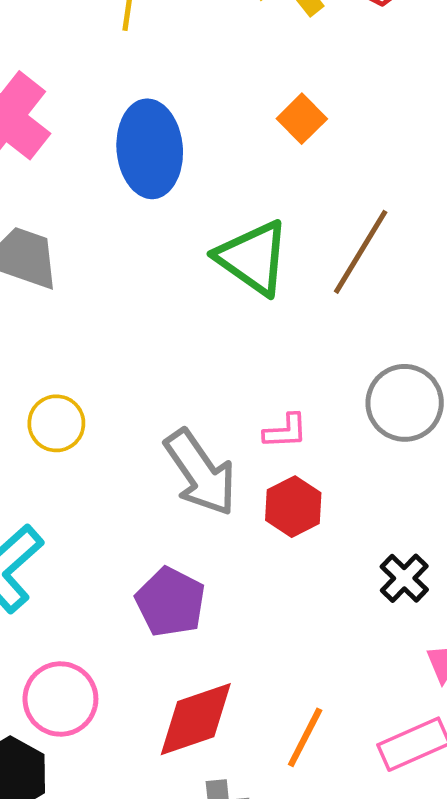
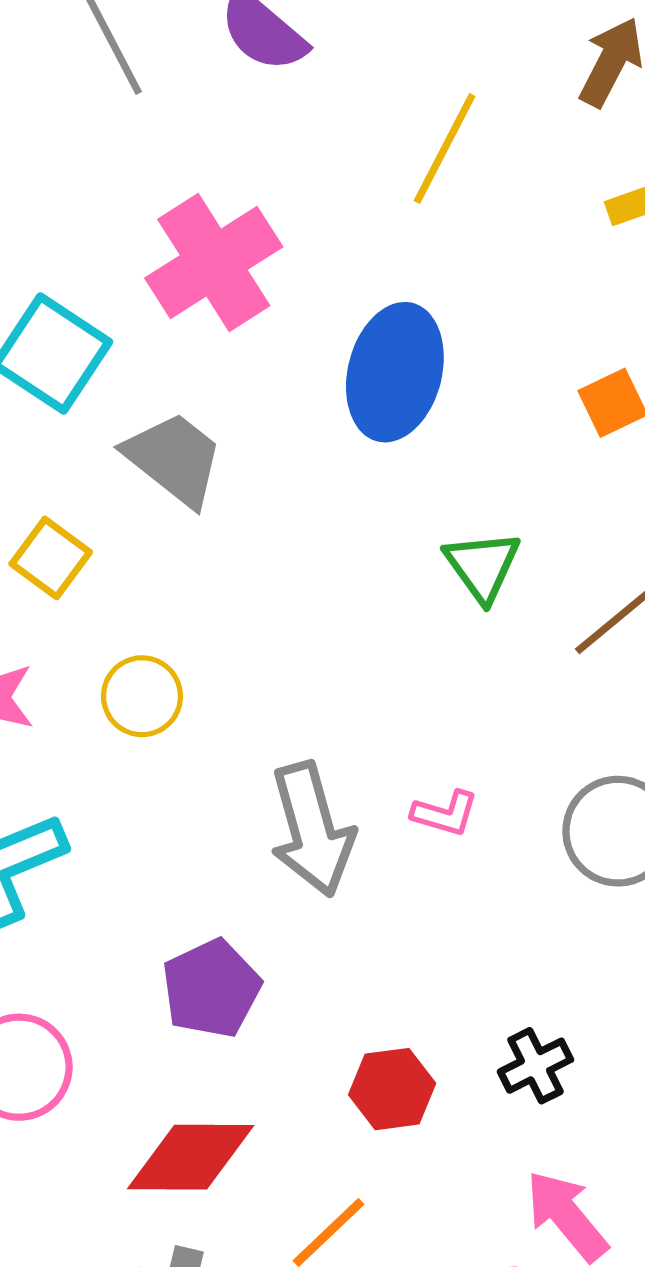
green triangle: (253, 258) -> (482, 566), size x0.7
red hexagon: (293, 507) -> (392, 1089), moved

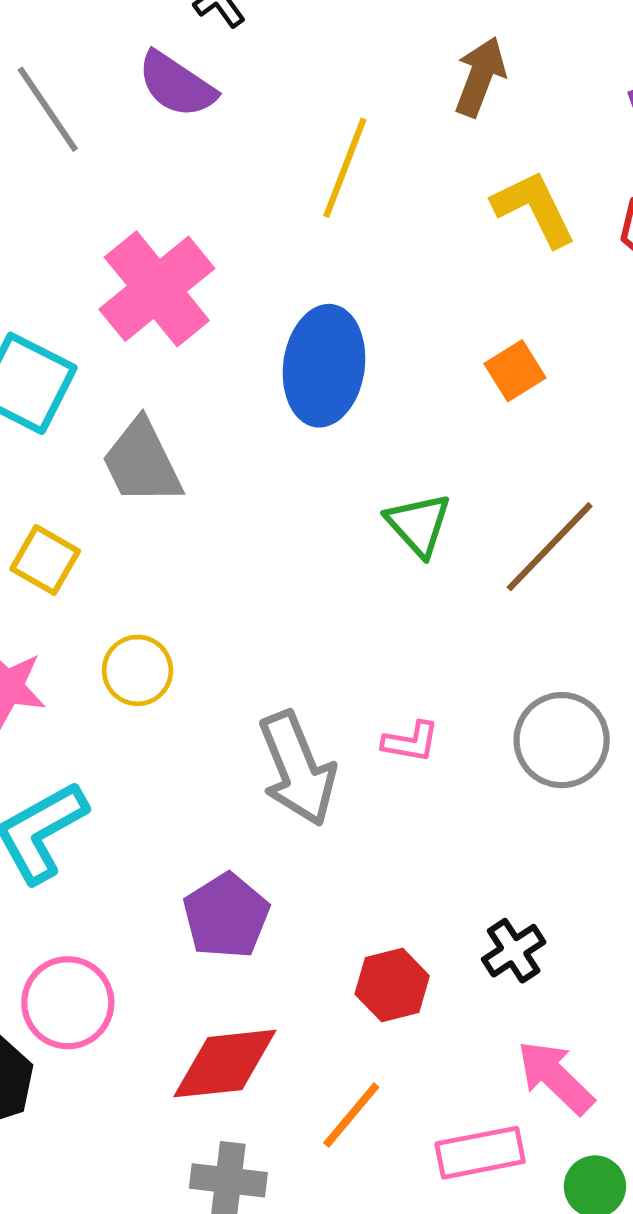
gray trapezoid: (174, 459) -> (142, 462), turned -148

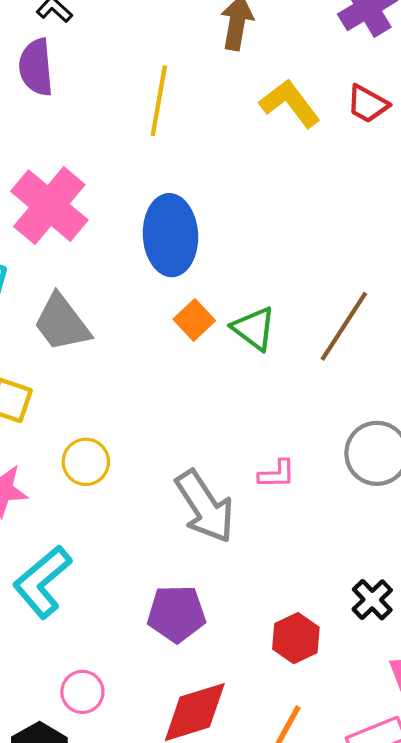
purple semicircle: (177, 85) -> (36, 67), turned 62
orange square: (515, 371) -> (194, 320), moved
purple pentagon: (226, 916) -> (177, 614), turned -30
pink circle: (68, 1003) -> (82, 692), size x0.7

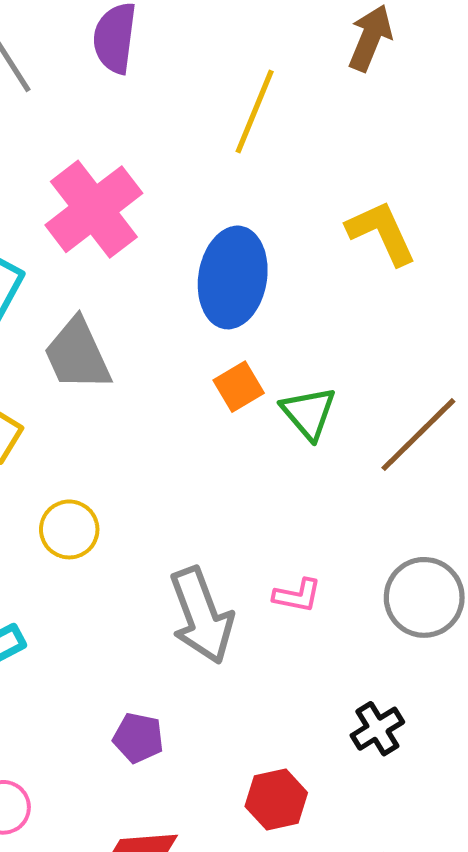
yellow L-shape: (290, 103) -> (382, 233), moved
black cross: (372, 600) -> (377, 729), moved
purple pentagon: (177, 614) -> (138, 738), size x0.7

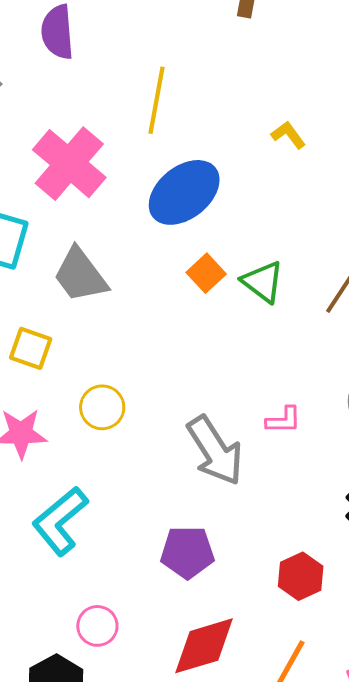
yellow line: (255, 112) -> (157, 100), moved
yellow L-shape: (382, 233) -> (288, 135), size x0.6
blue ellipse: (233, 277) -> (184, 192), turned 54
purple pentagon: (138, 738) -> (187, 552), size x1.4

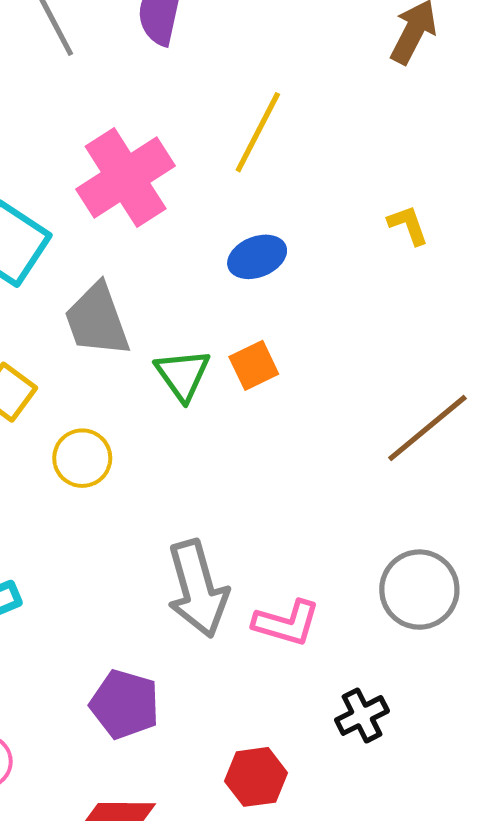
blue ellipse: (184, 192) -> (257, 257), size x0.6
green triangle: (263, 282) -> (183, 375), moved
yellow circle: (102, 407) -> (82, 458), moved
pink L-shape: (284, 420) -> (286, 623), moved, size x1.4

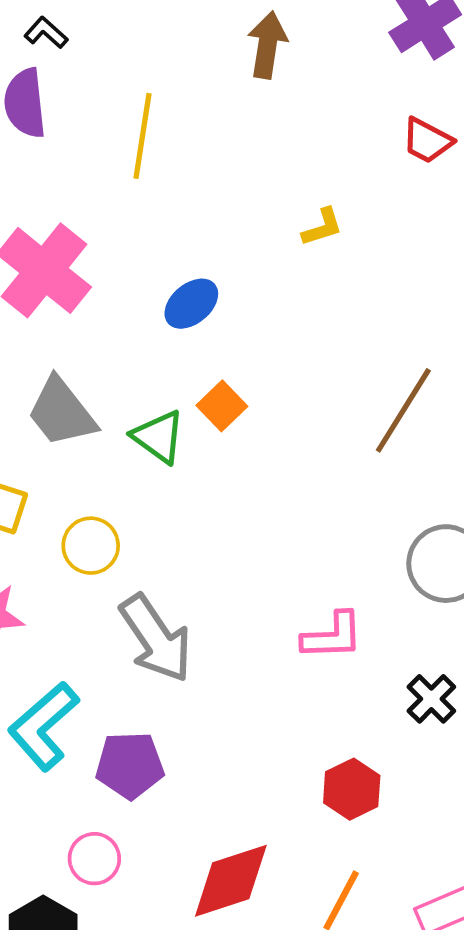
yellow line: (258, 132) -> (143, 136), moved
yellow L-shape: (408, 225) -> (322, 227), turned 111
gray arrow: (198, 589) -> (156, 638), moved
purple pentagon: (125, 704) -> (130, 765), moved

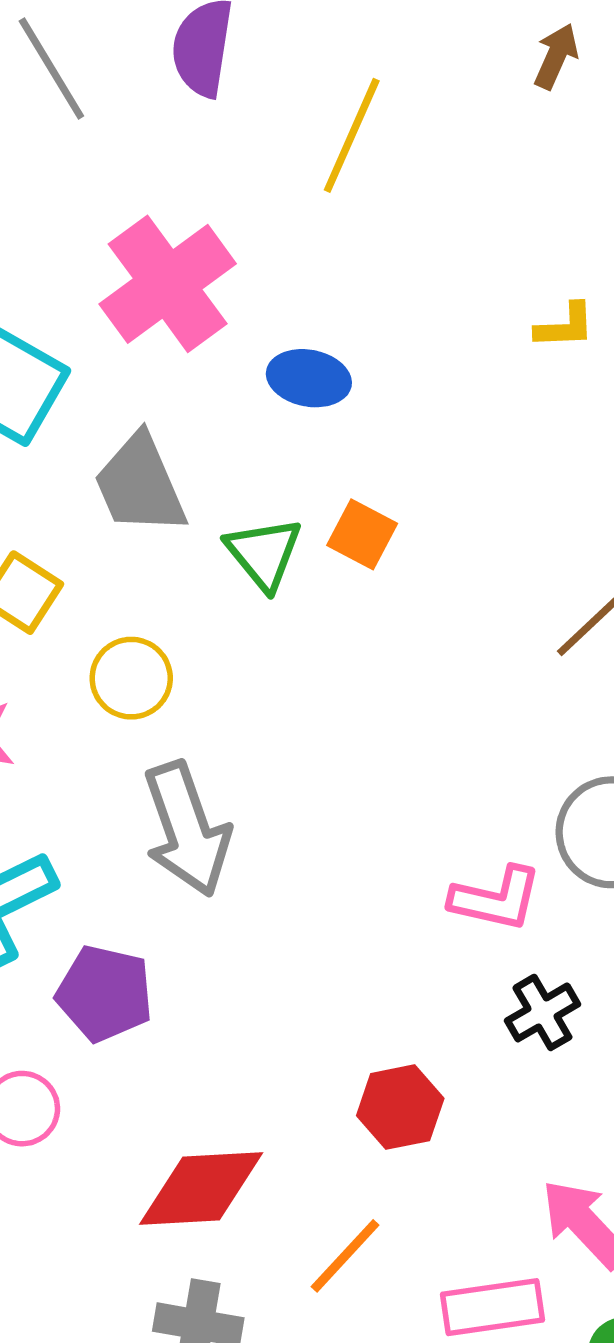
brown arrow: (267, 45) -> (556, 56), size x0.7
blue ellipse: (191, 304) -> (309, 378), moved, turned 36
orange square: (222, 406) -> (362, 534), turned -33
pink L-shape: (332, 636) -> (496, 899), moved

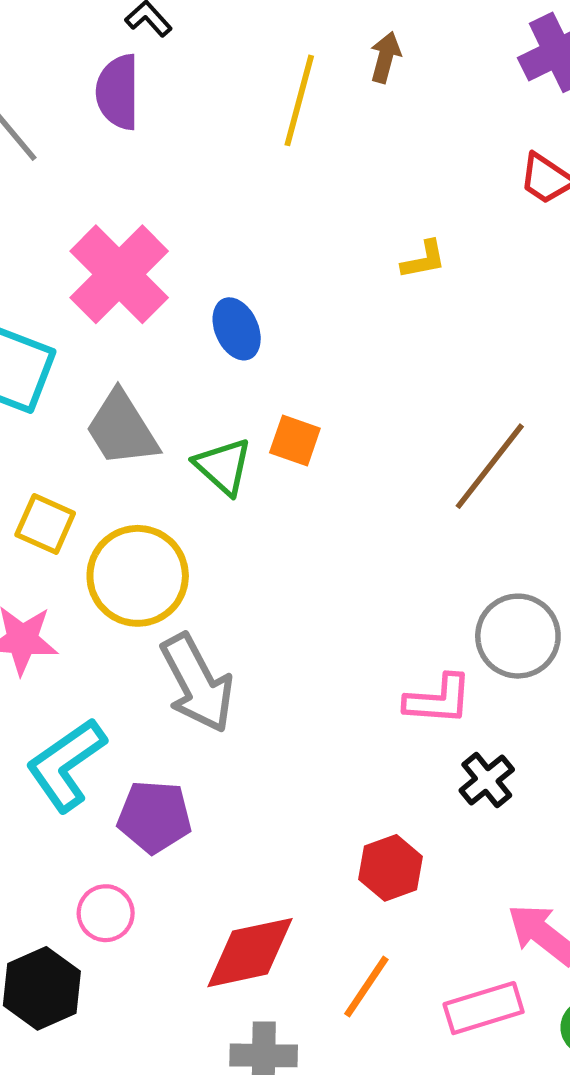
yellow line: (352, 135) -> (299, 100), moved
blue ellipse: (309, 378) -> (237, 329), turned 64
yellow circle: (131, 678) -> (138, 576), size x1.6

